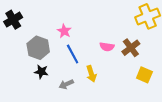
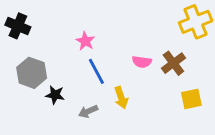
black cross: (13, 20) -> (18, 26), turned -36
gray hexagon: (38, 48) -> (32, 73), moved
yellow square: (144, 75) -> (191, 99), turned -35

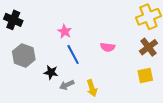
brown cross: (173, 63) -> (148, 47), moved
black star: (55, 95) -> (51, 72), moved
yellow arrow: (121, 98) -> (92, 88), moved

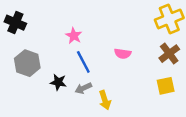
gray arrow: (67, 85) -> (83, 88), moved

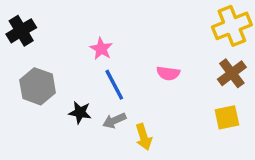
black cross: (15, 23) -> (21, 31), turned 36

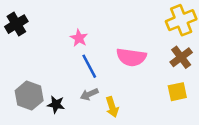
pink semicircle: (168, 73) -> (131, 57), size x1.6
gray hexagon: (38, 86) -> (29, 96), moved
black star: (80, 112) -> (56, 104), moved

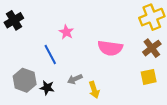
blue line: (89, 66) -> (50, 54), moved

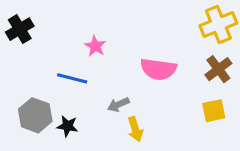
blue line: (50, 54) -> (72, 78), turned -48
gray arrow: (75, 79) -> (118, 105), moved

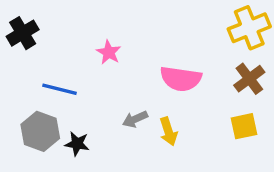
blue line: (72, 78) -> (60, 89), moved
yellow arrow: (135, 129) -> (168, 131), moved

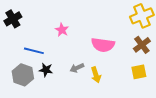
black star: (77, 144) -> (46, 70), moved

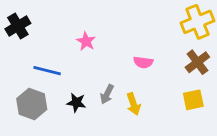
pink semicircle: (103, 45) -> (143, 62), size x0.6
gray arrow: (77, 68) -> (107, 94), turned -40
black star: (46, 70) -> (76, 103), moved

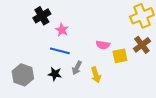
black cross: (18, 26) -> (42, 16), moved
blue line: (47, 71) -> (60, 51), moved
yellow square: (193, 100) -> (120, 56), moved

